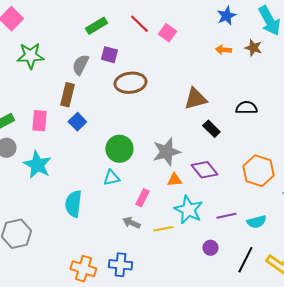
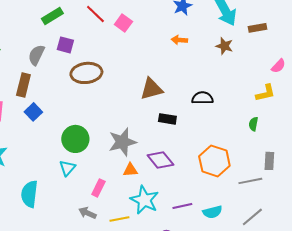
brown star: (253, 48) -> (224, 46), moved
black rectangle: (211, 129) -> (167, 119), turned -36
cyan triangle: (111, 178) -> (67, 168), turned -36

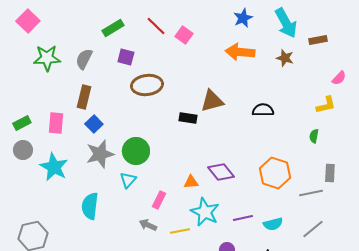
orange arrow: (179, 40) -> (240, 52), size x1.8
gray semicircle: (36, 55) -> (84, 59), moved
black rectangle: (167, 119) -> (188, 118), moved
gray star: (122, 142) -> (100, 154), moved

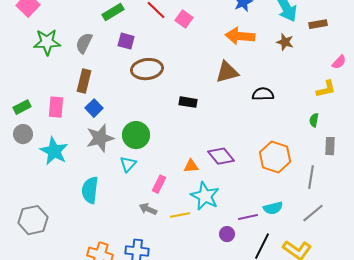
brown triangle: (212, 101) -> (227, 72), moved
gray rectangle: (330, 173) -> (330, 146), moved
gray line: (311, 193) -> (311, 177), turned -70
purple line: (243, 218) -> (248, 217), moved

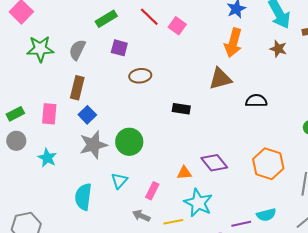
orange arrow: (240, 36) -> (233, 43), turned -80
brown ellipse: (147, 69) -> (140, 76), size x0.7
cyan star: (54, 151) -> (47, 158), size x0.7
cyan triangle: (128, 164) -> (119, 181), moved

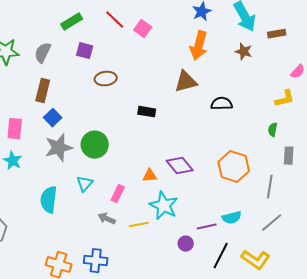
pink rectangle: (49, 114) -> (15, 129), moved

